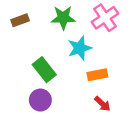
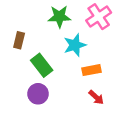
brown rectangle: (20, 20) -> (19, 40), moved, turned -56

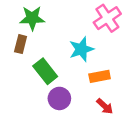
green star: (59, 17) -> (32, 18), moved
purple circle: (38, 94) -> (59, 98), moved

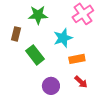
green star: (32, 18) -> (38, 15), moved
purple circle: (59, 98) -> (51, 86), moved

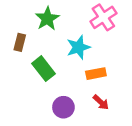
green star: (38, 15) -> (47, 19), turned -30

